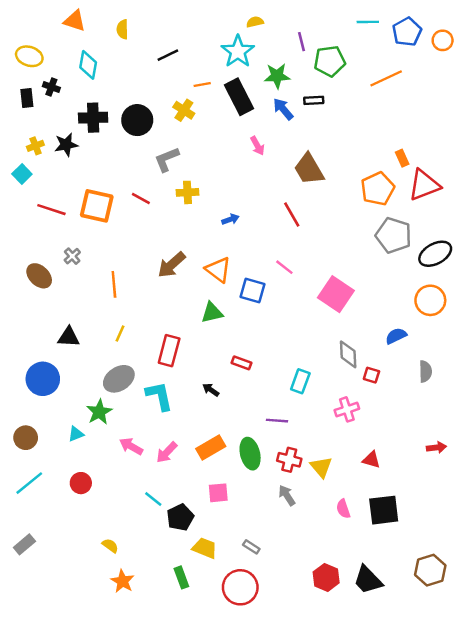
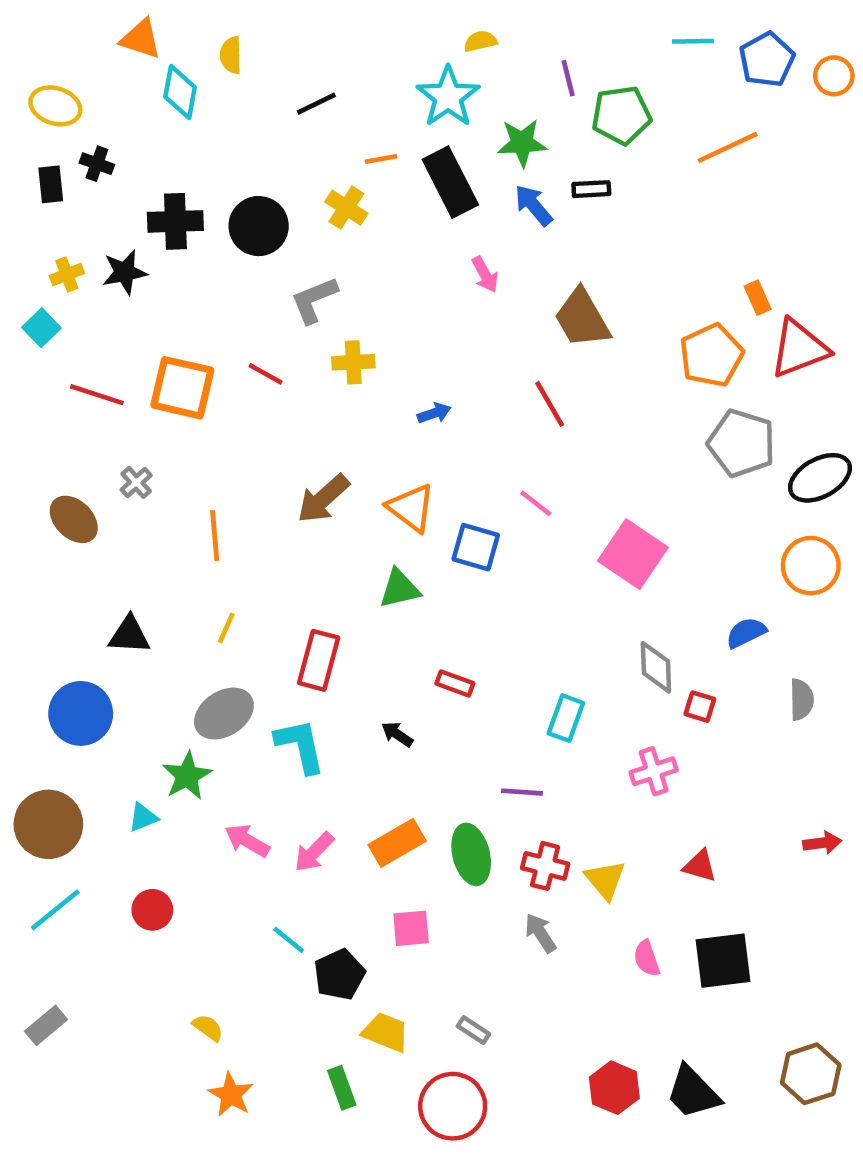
cyan diamond: (88, 65) -> (180, 92), moved
brown circle: (26, 438) -> (48, 824), size x1.5

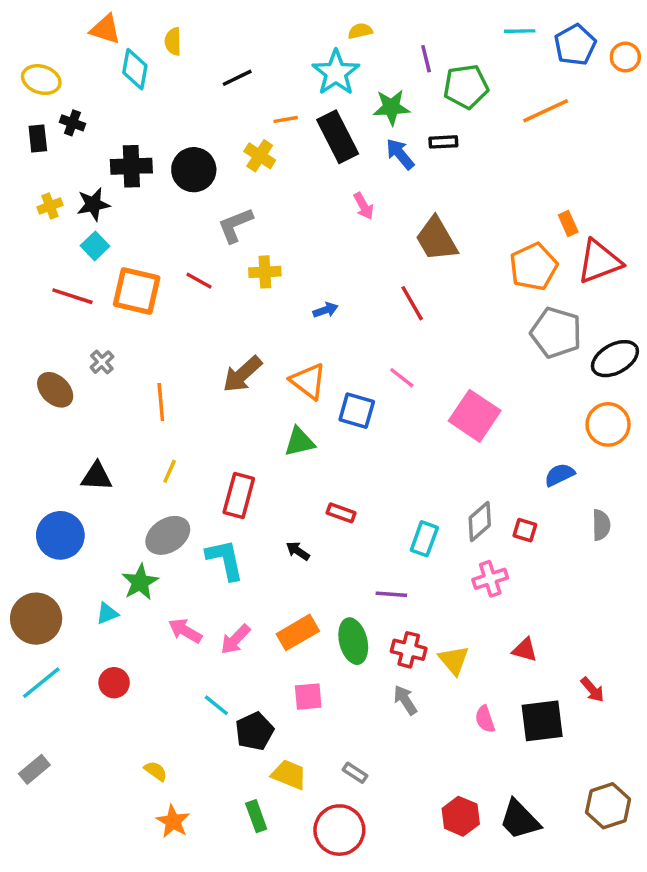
cyan square: (41, 328) -> (95, 246), moved
gray diamond: (656, 667) -> (480, 522), moved, turned 51
red arrow: (822, 843) -> (592, 690), moved, turned 56

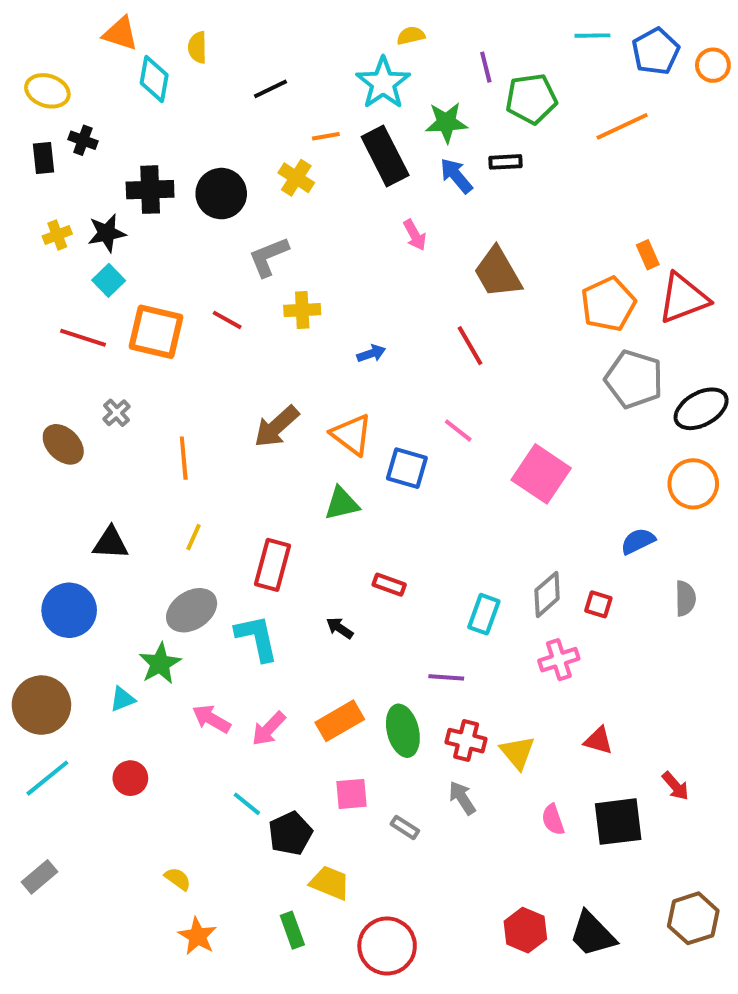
gray rectangle: (355, 773) -> (405, 827), moved

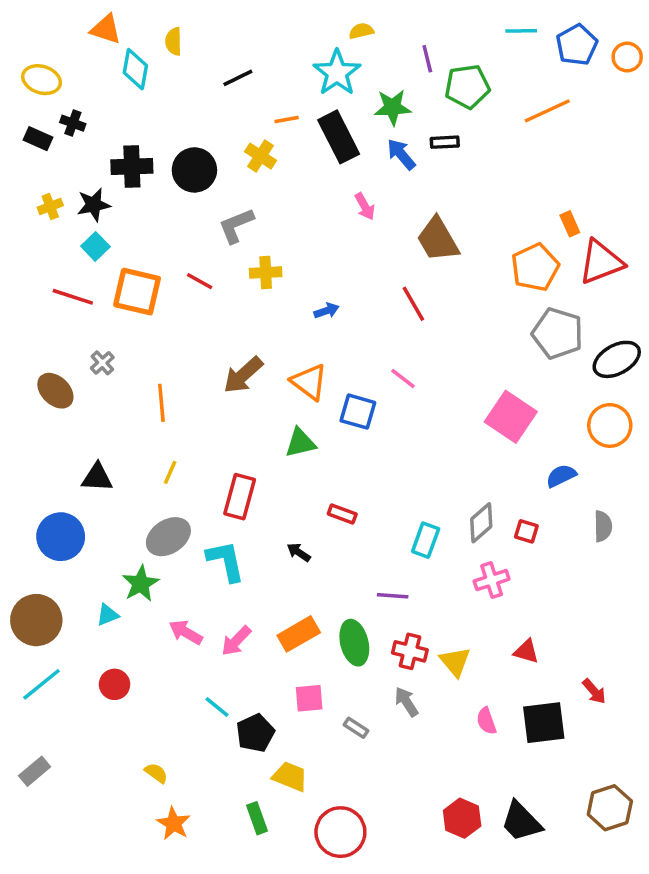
black rectangle: (43, 158) -> (38, 139), turned -60
pink square: (541, 474) -> (511, 417), moved

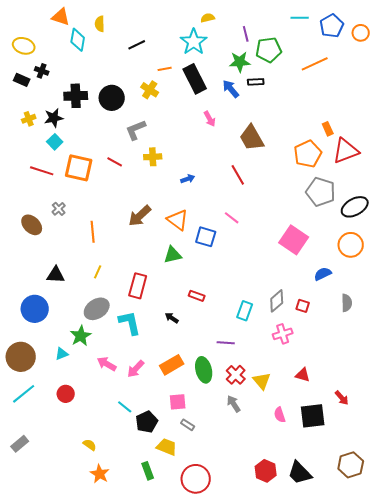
green star: (393, 107) -> (240, 62), moved
red cross: (410, 651) -> (236, 375), turned 30
gray rectangle: (356, 728) -> (188, 425), moved

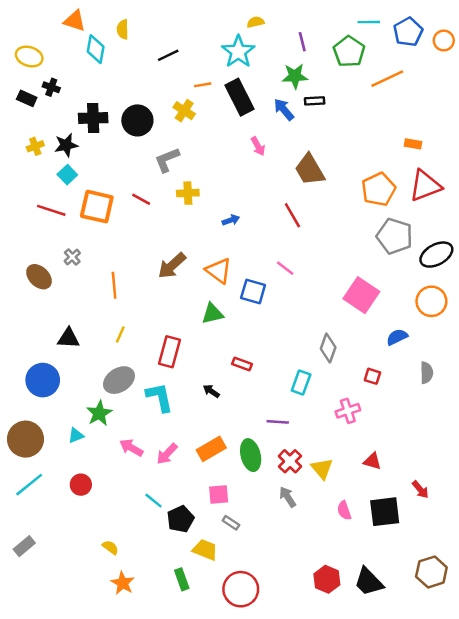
green pentagon: (269, 50) -> (349, 52), moved, turned -30
orange rectangle: (328, 129) -> (413, 144), moved, turned -56
gray diamond: (277, 301) -> (328, 348), moved, turned -30

